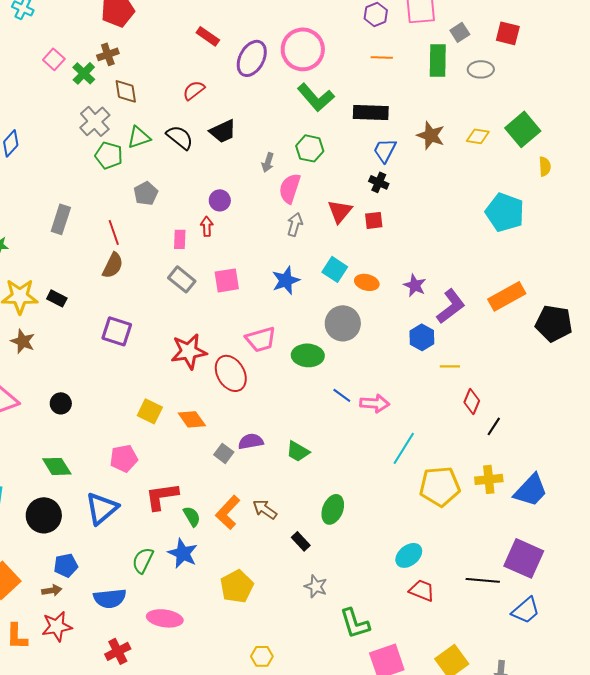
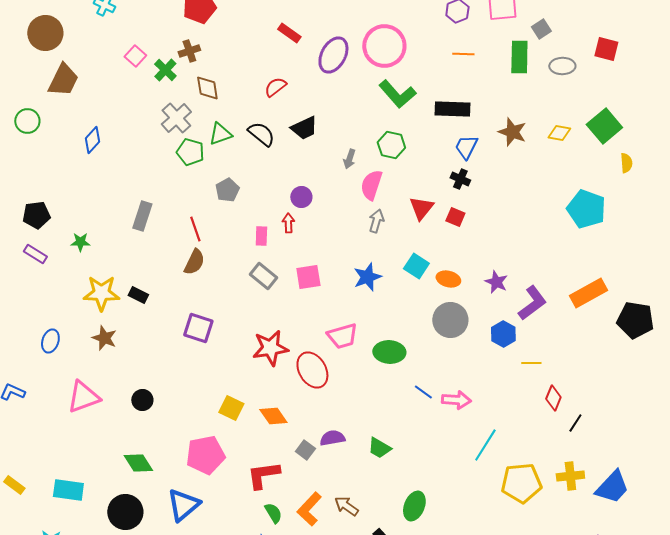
red square: (508, 33) -> (606, 49), moved
red square: (374, 220) -> (455, 217), turned 30
gray circle: (343, 323) -> (450, 320), moved
pink pentagon: (124, 458) -> (205, 455), size x1.4
red L-shape: (162, 496) -> (263, 475), moved

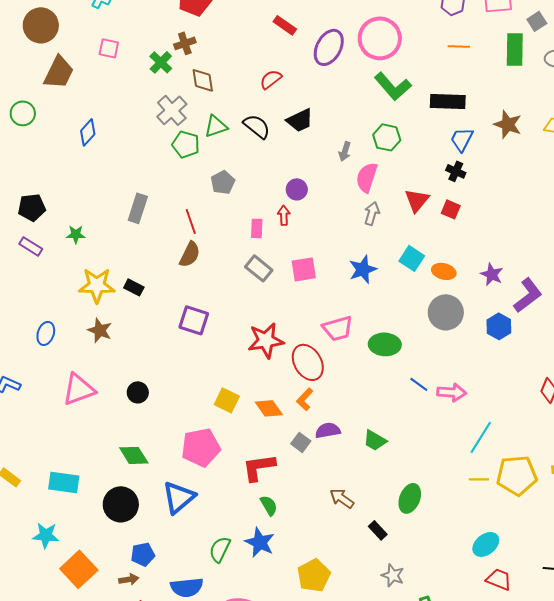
pink square: (135, 56) -> (109, 48), moved, turned -30
yellow line: (531, 363) -> (479, 479), moved
orange L-shape: (309, 509) -> (305, 399), moved, size x0.7

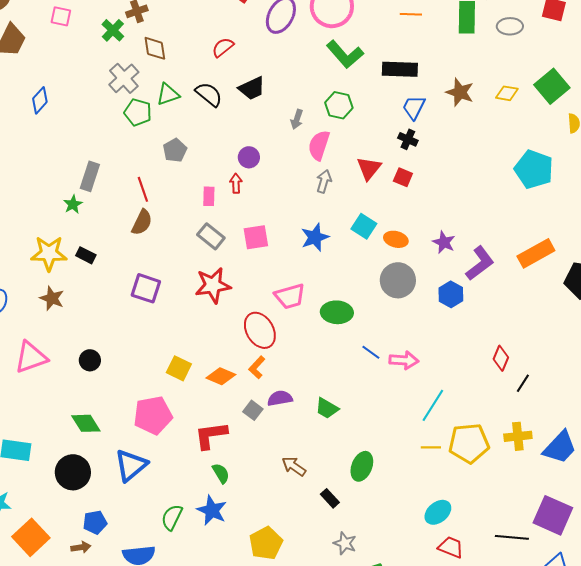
green star: (76, 234) -> (73, 204), moved, turned -30
red star: (266, 340) -> (213, 285), moved
orange diamond: (269, 408) -> (221, 376), turned -32

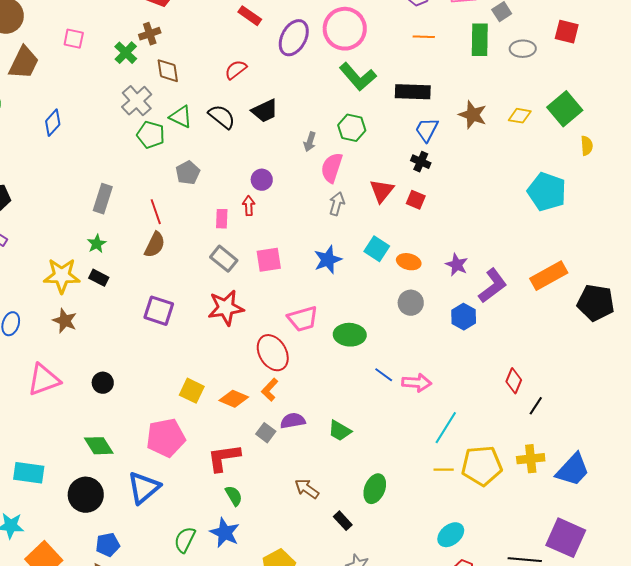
green triangle: (168, 94) -> (181, 117), turned 45
green star: (73, 204) -> (97, 244), moved
gray circle: (398, 280) -> (411, 303), size x0.7

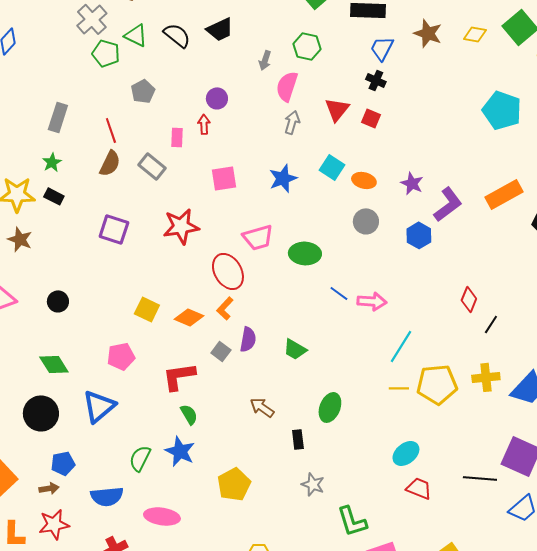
gray rectangle: (224, 259) -> (152, 166), moved
purple semicircle: (293, 421) -> (248, 339), turned 110
pink pentagon: (166, 438) -> (121, 356), size x0.7
black rectangle: (343, 521) -> (298, 439), turned 36

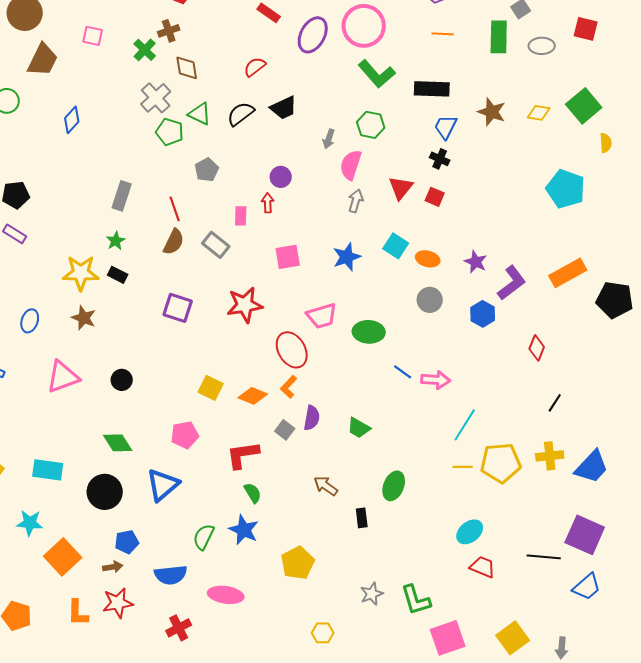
black semicircle: (177, 35) -> (241, 114), turned -76
red diamond: (469, 299) -> (537, 348), moved
gray star: (313, 484) -> (372, 594), moved, turned 30

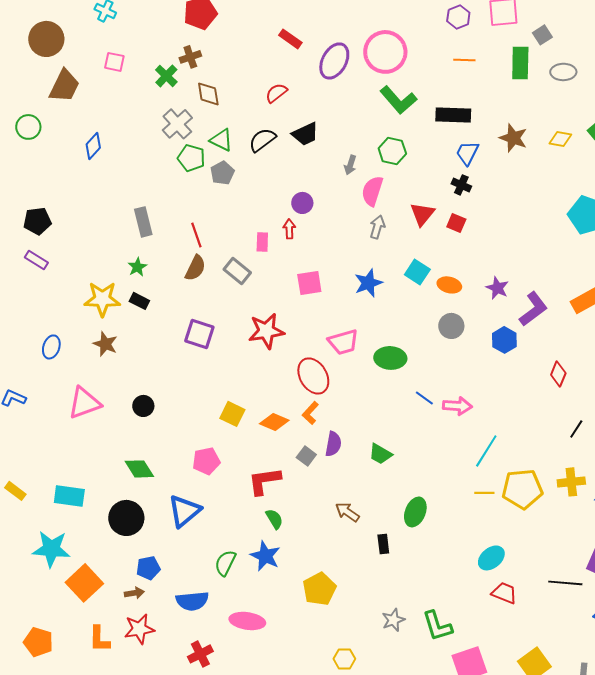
gray pentagon: (207, 170) -> (222, 173), moved
gray rectangle: (122, 196) -> (143, 222), turned -32
cyan star: (30, 523) -> (51, 549), size x1.4

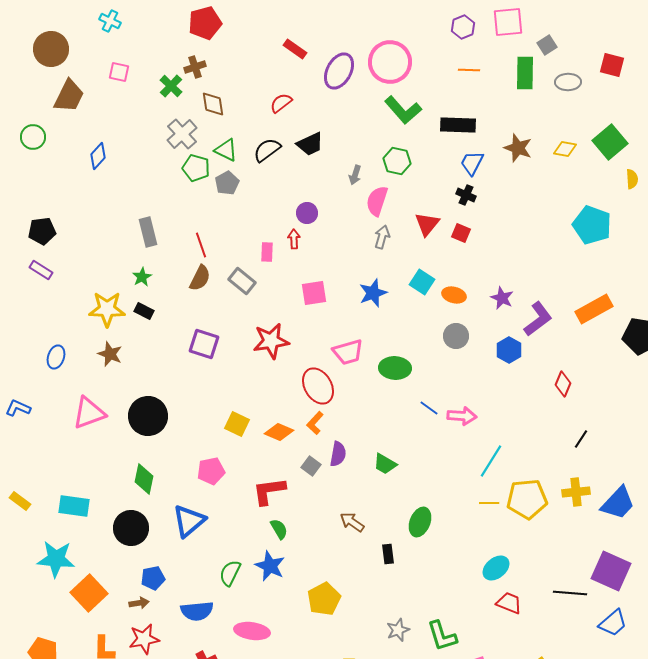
black circle: (143, 406) -> (148, 416), size x1.8
green diamond: (139, 469) -> (144, 479), turned 44

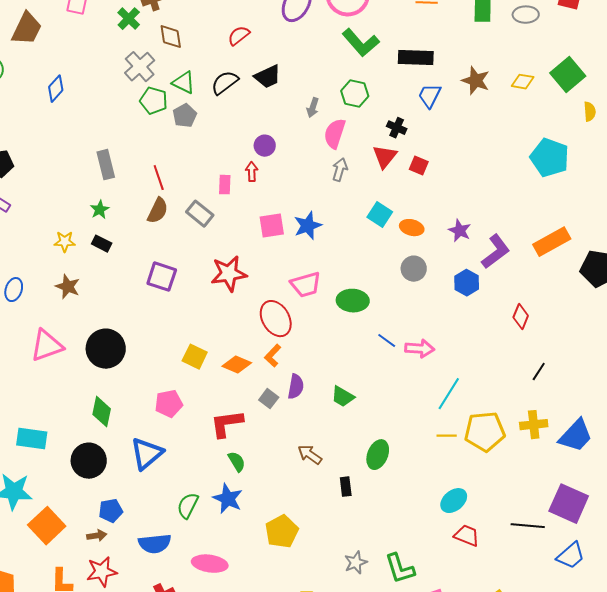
black cross: (466, 195) -> (397, 128), moved
blue star: (373, 293) -> (308, 226), moved
yellow star: (107, 309) -> (65, 242), size x0.6

